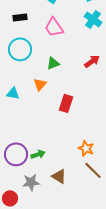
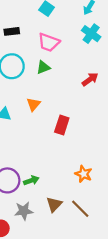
pink trapezoid: (54, 27) -> (49, 42), turned -35
green triangle: (53, 63) -> (43, 67), moved
brown line: (93, 170) -> (80, 209), moved
brown triangle: (59, 176) -> (54, 204), turned 42

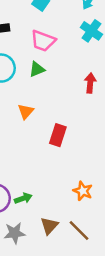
red arrow: (90, 79) -> (90, 83), turned -49

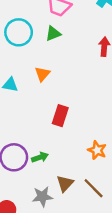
red rectangle: (58, 135) -> (60, 116), moved
gray star: (15, 233) -> (42, 197), moved

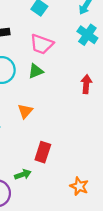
green arrow: (40, 157) -> (23, 174), moved

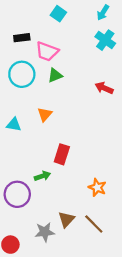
pink trapezoid: (42, 44) -> (47, 51), moved
red arrow: (86, 84) -> (104, 88), turned -72

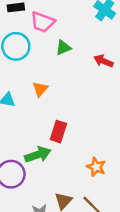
green triangle: (55, 75) -> (63, 48), moved
green arrow: (42, 176) -> (38, 155), size x1.5

